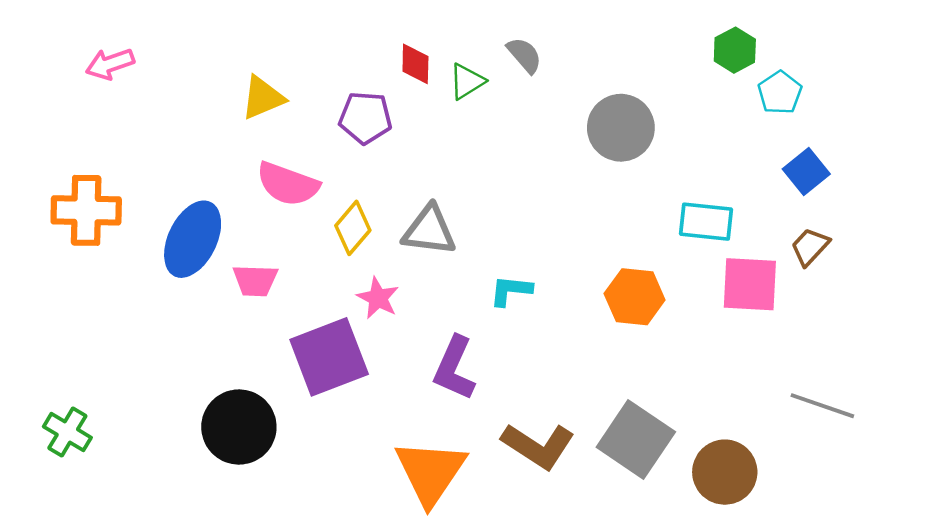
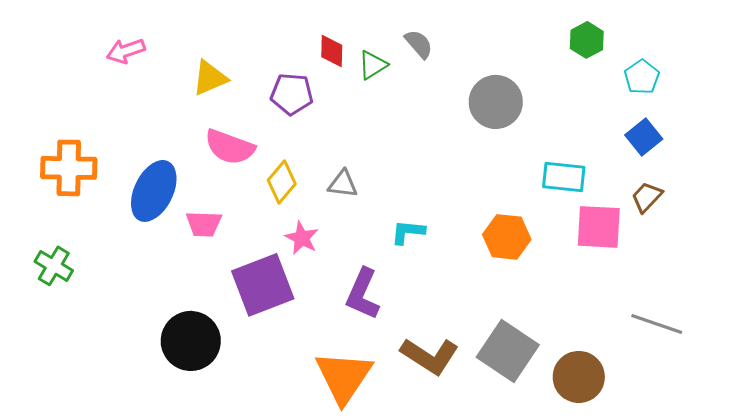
pink arrow: (110, 64) -> (126, 51), moved
cyan pentagon: (780, 93) -> (642, 77), moved
gray triangle: (429, 230) -> (343, 184), size x0.7
green cross: (67, 432) -> (54, 266), moved

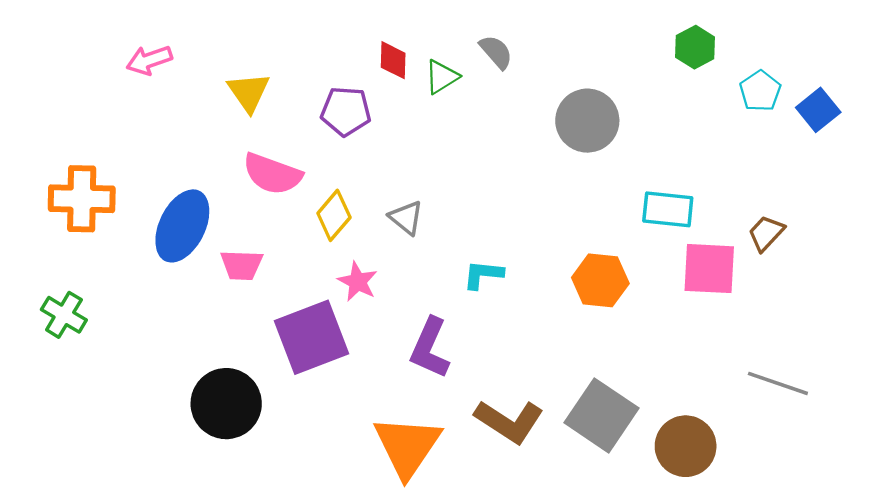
yellow triangle: (210, 78) -> (249, 92), turned -42
blue square: (644, 137) -> (818, 110), moved
gray triangle: (343, 184) -> (406, 218), turned 32

